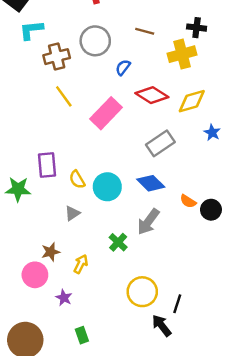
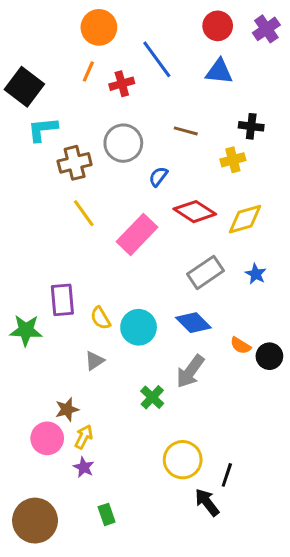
yellow cross: (182, 54) -> (233, 160), size x0.7
blue star: (212, 133) -> (256, 274), moved
yellow arrow: (81, 264) -> (84, 437), moved

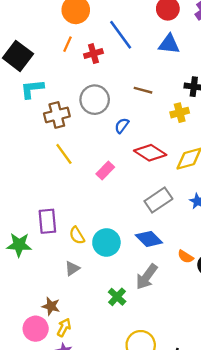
pink rectangle: (137, 234) -> (105, 170), size x0.6
brown star: (67, 409) -> (51, 306), turned 30

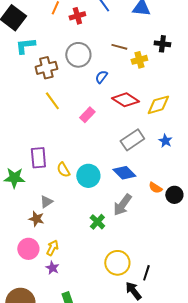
yellow cross: (180, 113) -> (139, 60), moved
gray triangle: (72, 268) -> (46, 202), moved
brown star: (51, 306) -> (36, 219), moved

